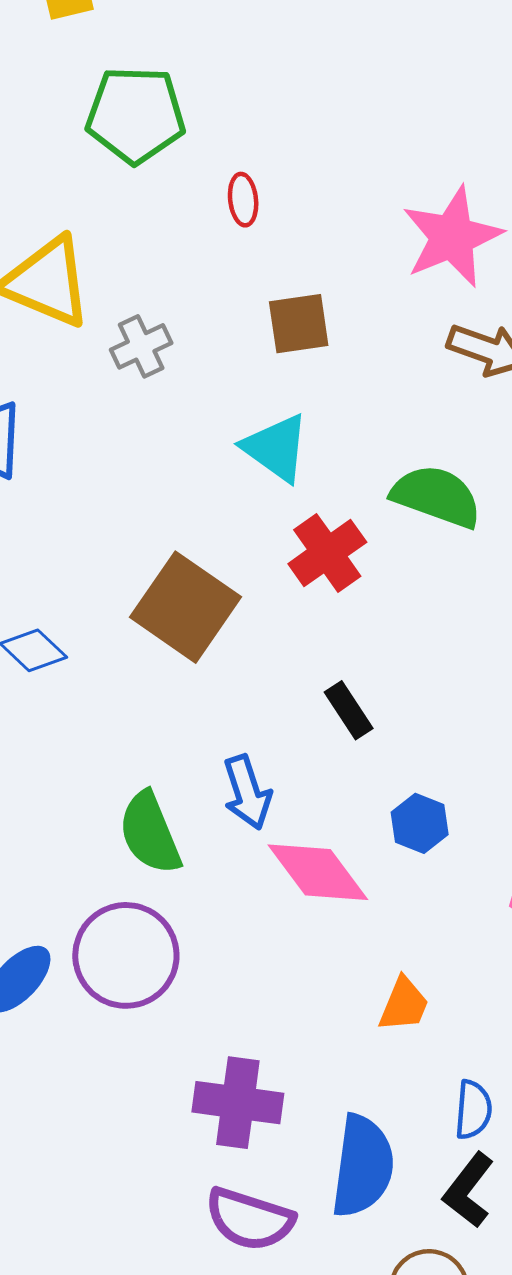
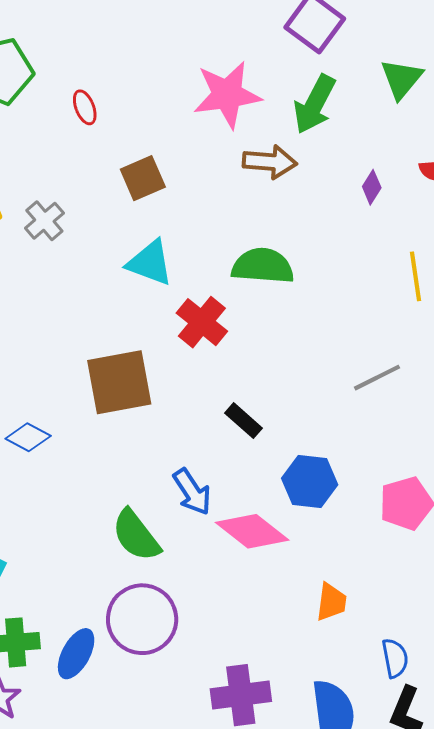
pink star: (452, 237) -> (227, 95), turned 30
brown square: (185, 607) -> (119, 382), turned -30
blue hexagon: (420, 823) -> (310, 481), size x1.4

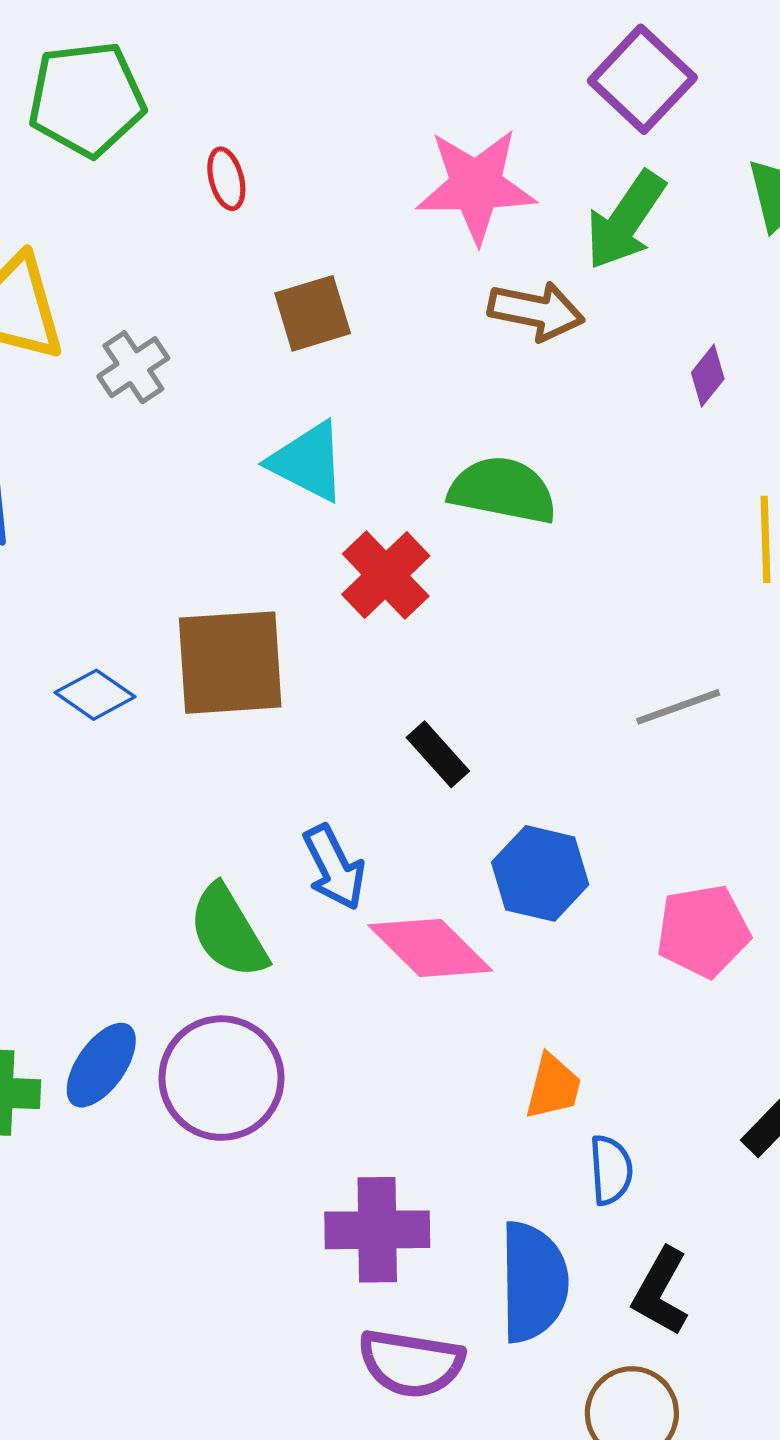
blue diamond: (28, 437) -> (95, 695), moved
blue ellipse: (76, 654) -> (101, 1065), moved
blue semicircle: (395, 658) -> (611, 1170), moved

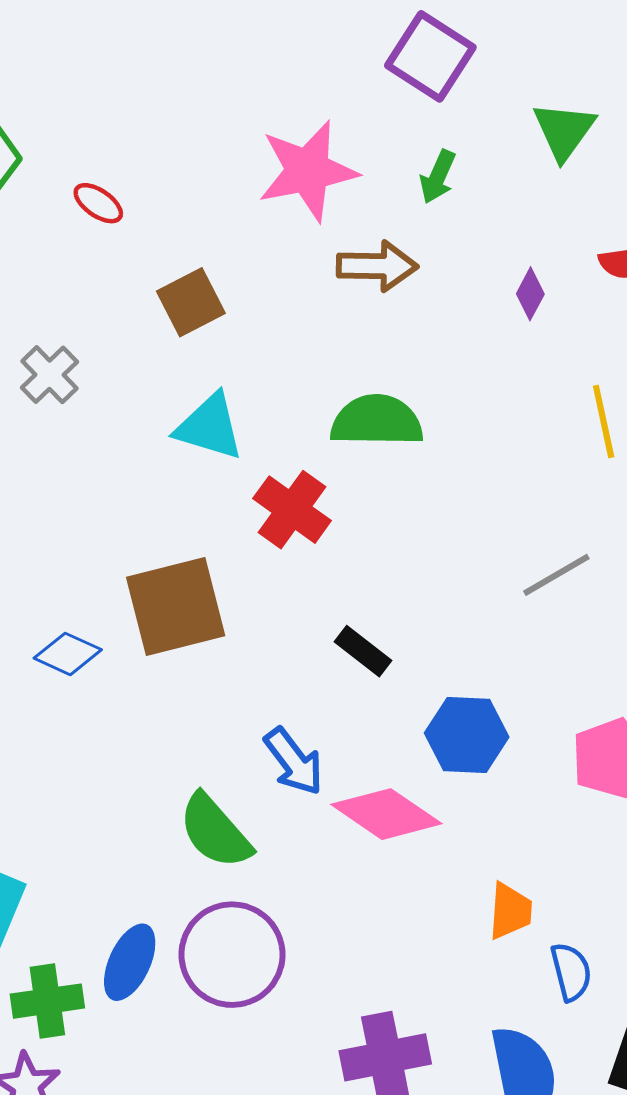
red ellipse: (226, 179) -> (98, 203), turned -30
green arrow: (625, 220) -> (438, 177), size x0.6

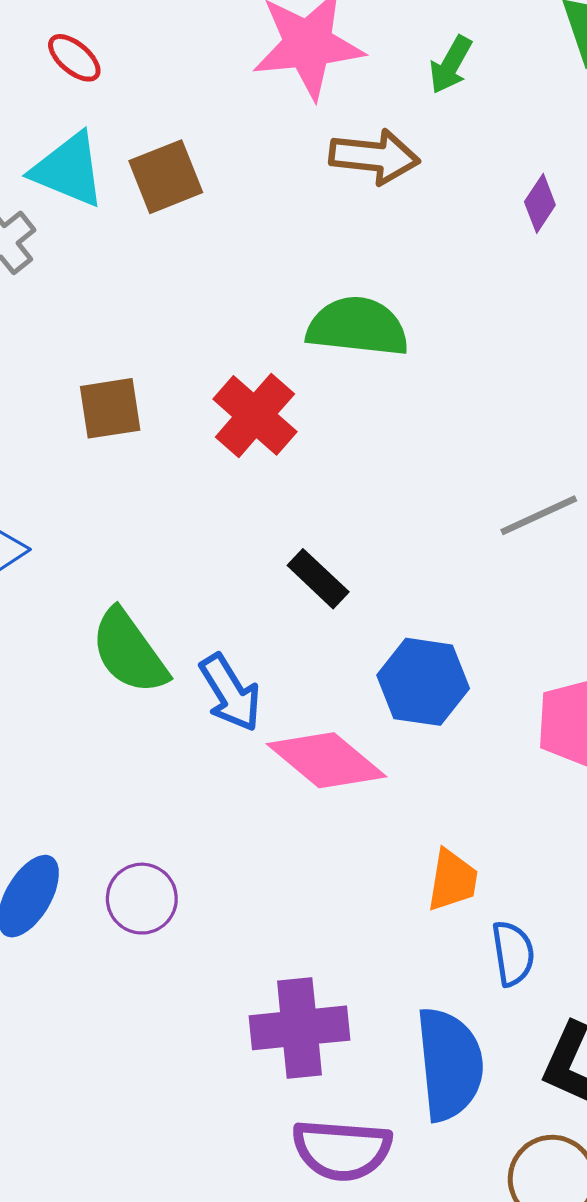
cyan triangle: (210, 427) -> (68, 170), moved
brown square: (176, 606) -> (110, 408), moved, size x0.6
green semicircle: (215, 831) -> (129, 652), moved
purple circle: (232, 955) -> (142, 899), size x0.6

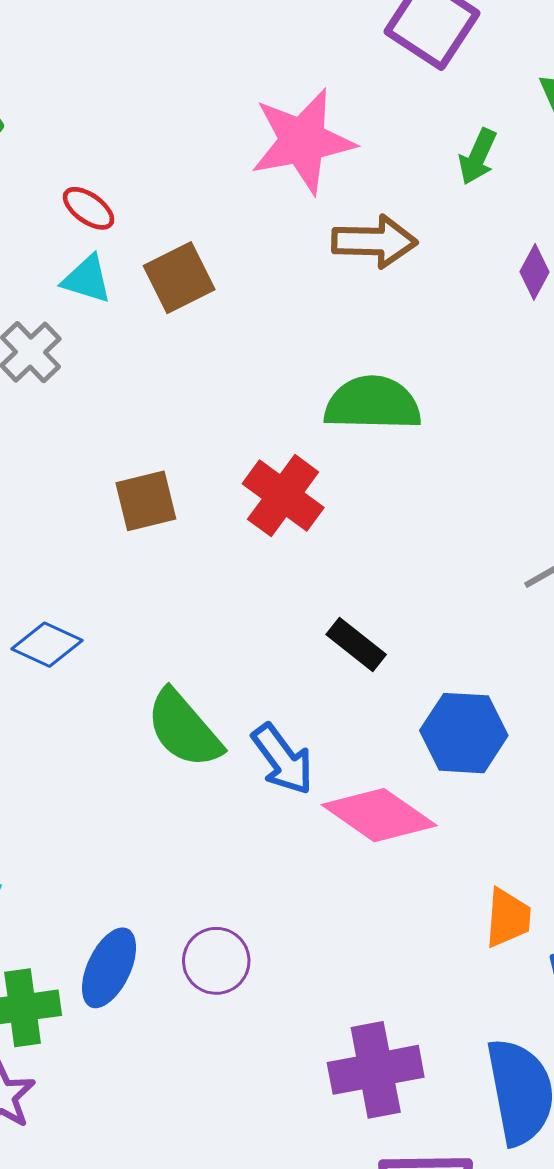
red ellipse: (74, 58) -> (89, 208), moved
green arrow: (451, 65) -> (478, 157), moved
cyan triangle: (68, 170) -> (87, 279), size x0.7

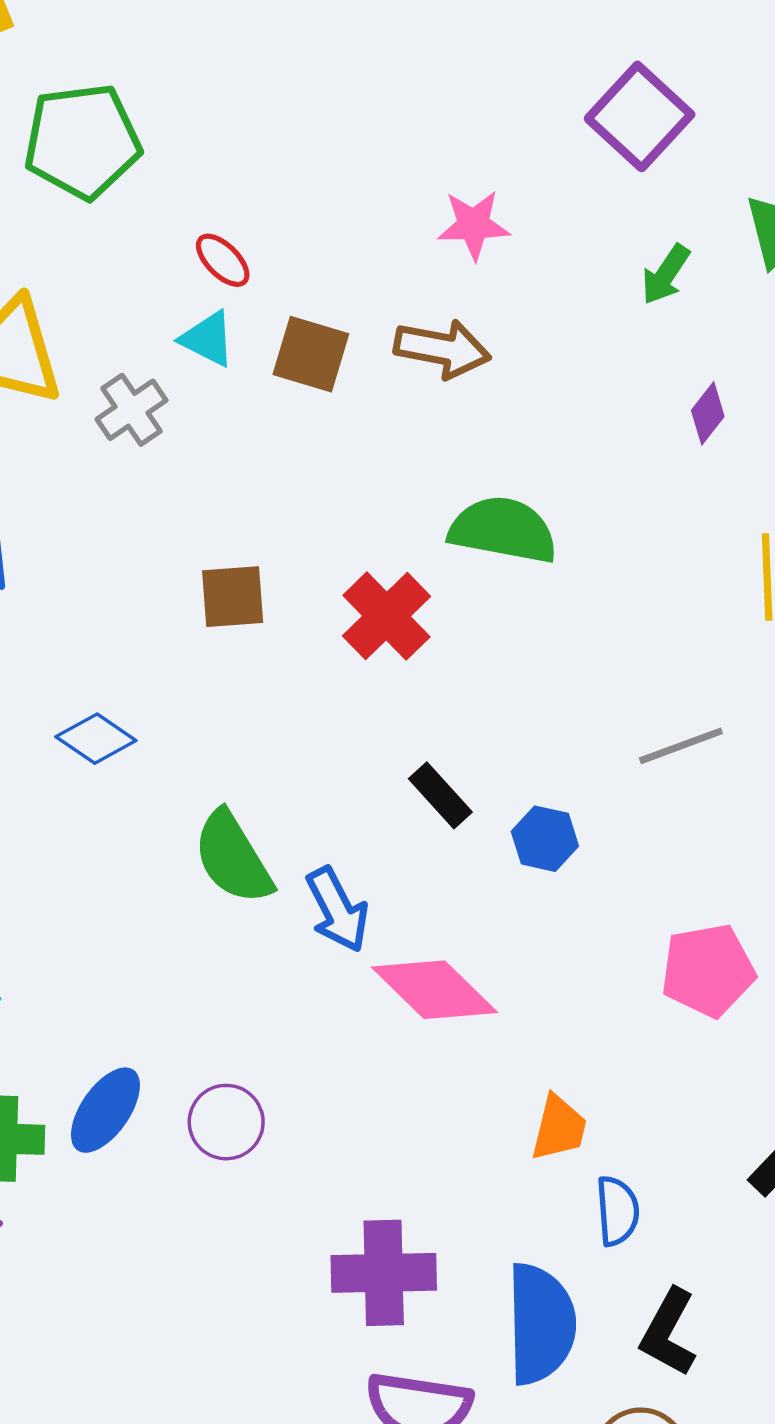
pink star: (303, 141) -> (474, 225), size x0.6
brown arrow: (374, 241) -> (442, 349), moved
brown square: (179, 278) -> (311, 354), turned 34
blue hexagon: (464, 733) -> (545, 839), moved, size x0.7

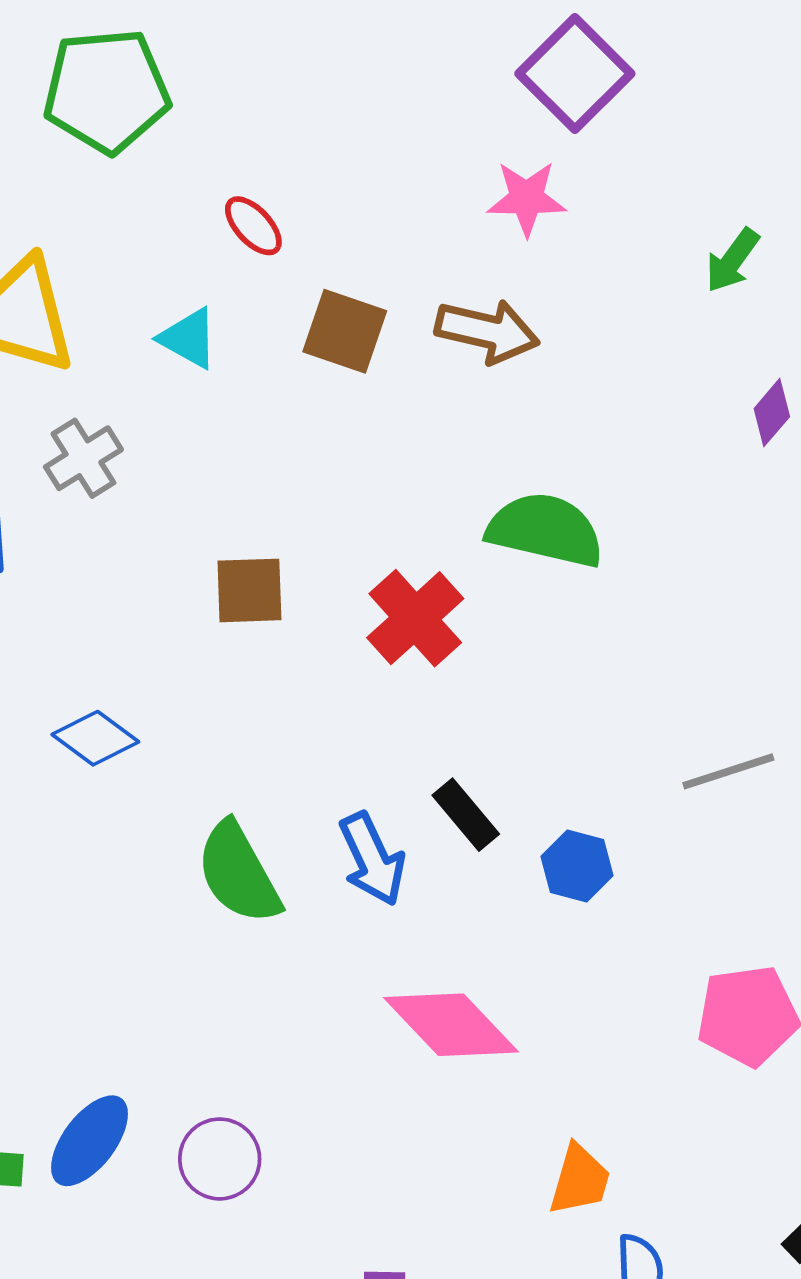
purple square: (640, 116) -> (575, 74), moved
cyan triangle: (208, 339) -> (189, 338), moved
gray cross: (132, 410) -> (83, 458), moved
blue arrow: (337, 910) -> (372, 859), moved

